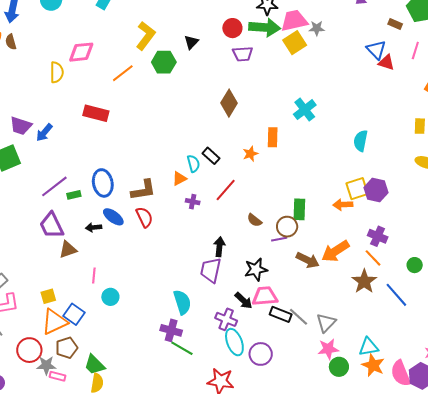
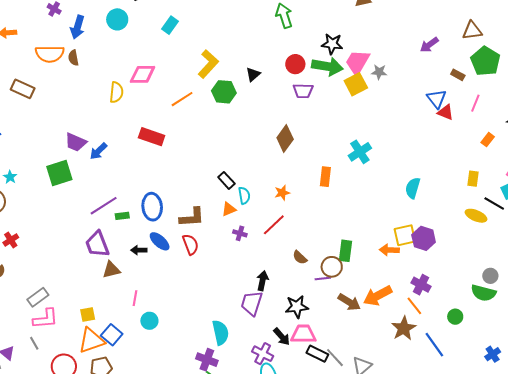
pink trapezoid: (294, 21) -> (357, 62), turned -52
orange star: (250, 154) -> (282, 193), moved
black rectangle: (211, 156) -> (226, 180), moved

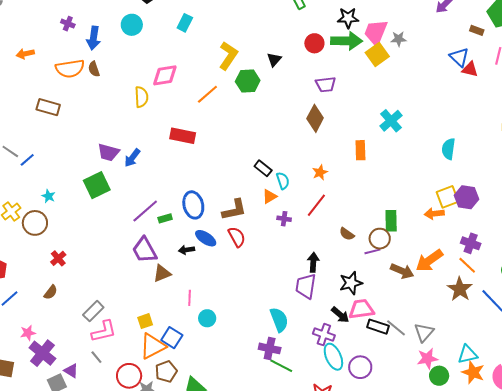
purple trapezoid: (303, 91) -> (326, 84), moved

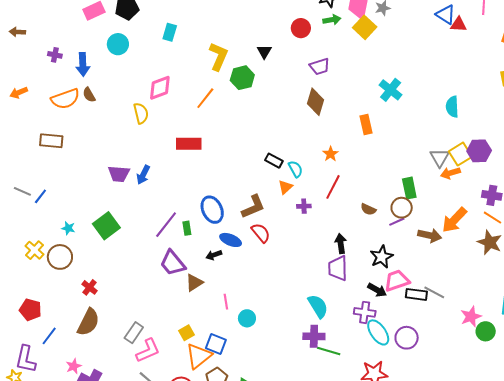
green arrow: (347, 41) -> (332, 20), size x0.6
green square: (97, 185) -> (106, 226), moved
green rectangle: (165, 218) -> (187, 228), turned -72
brown semicircle: (51, 292) -> (88, 322), size x1.8
gray triangle: (424, 332) -> (440, 158), moved

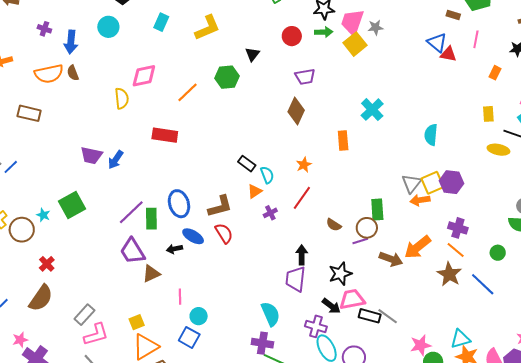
yellow L-shape: (218, 56) -> (207, 28), moved, turned 36
purple cross: (304, 206) -> (270, 213), turned -32
cyan star: (68, 228) -> (43, 215), moved
green rectangle: (187, 228) -> (151, 219), size x1.5
blue square: (216, 344) -> (189, 337), moved

